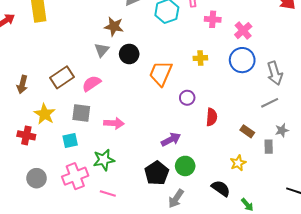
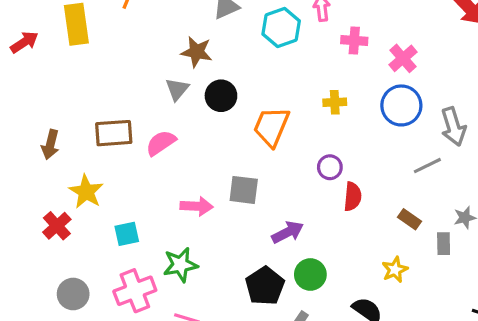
brown rectangle: (62, 77) -> (114, 133), turned 30
purple circle: (187, 98) -> (330, 167), moved
gray line: (270, 103) -> (427, 166), moved
gray square: (81, 113) -> (244, 190), moved
red cross: (26, 135) -> (57, 226), turned 36

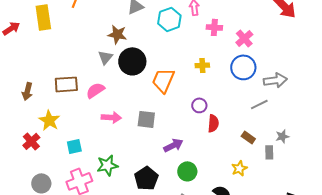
black circle: (221, 96) -> (132, 61), size x1.4
gray arrow: (453, 127) -> (275, 80), turned -80
pink arrow: (197, 206) -> (111, 117), moved
black pentagon: (265, 286) -> (146, 178), moved

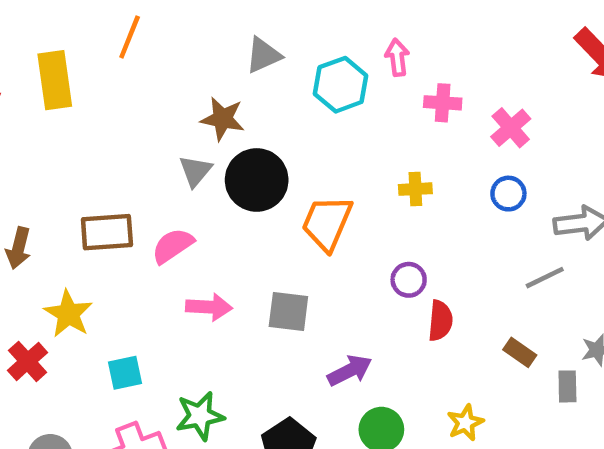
blue circle: (243, 67) -> (508, 194), size x0.6
yellow star: (239, 168) -> (465, 423), moved

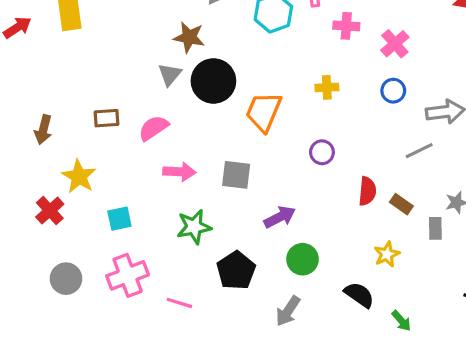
brown rectangle: (107, 232) -> (107, 118), size x0.7
red semicircle: (440, 321) -> (367, 191), moved
green star: (200, 416) -> (194, 227), moved
yellow star: (465, 423) -> (387, 254), moved

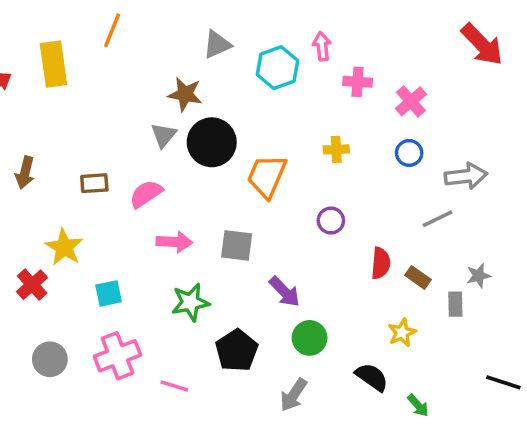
brown arrow: (43, 130) -> (25, 173), moved
purple arrow: (280, 217) -> (285, 292), turned 72

